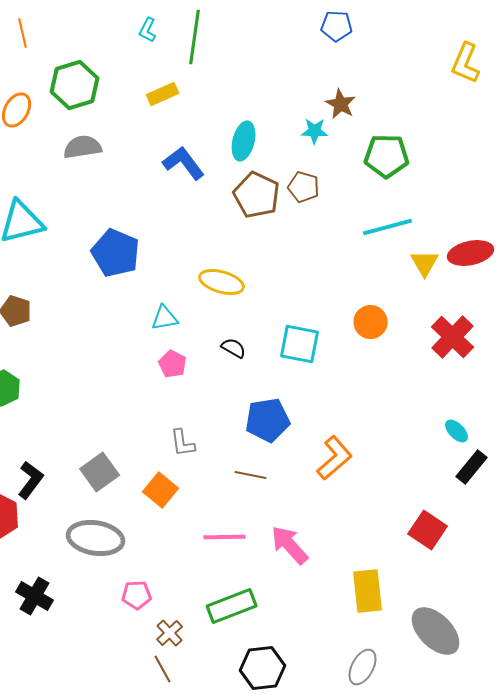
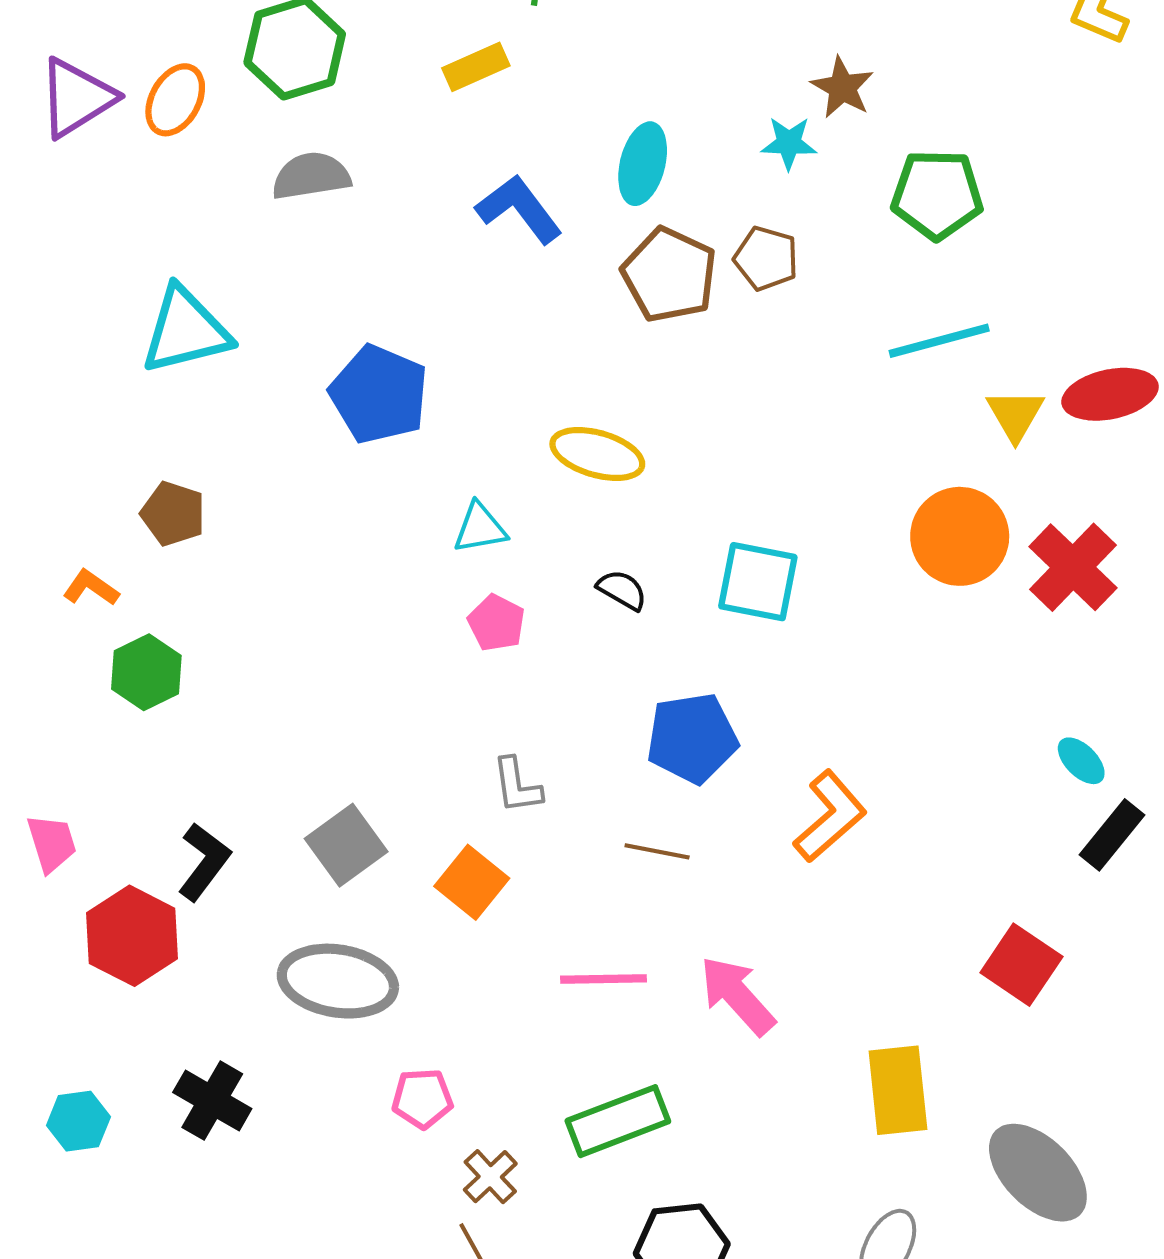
orange circle: (371, 322) -> (960, 536), moved, size x1.4

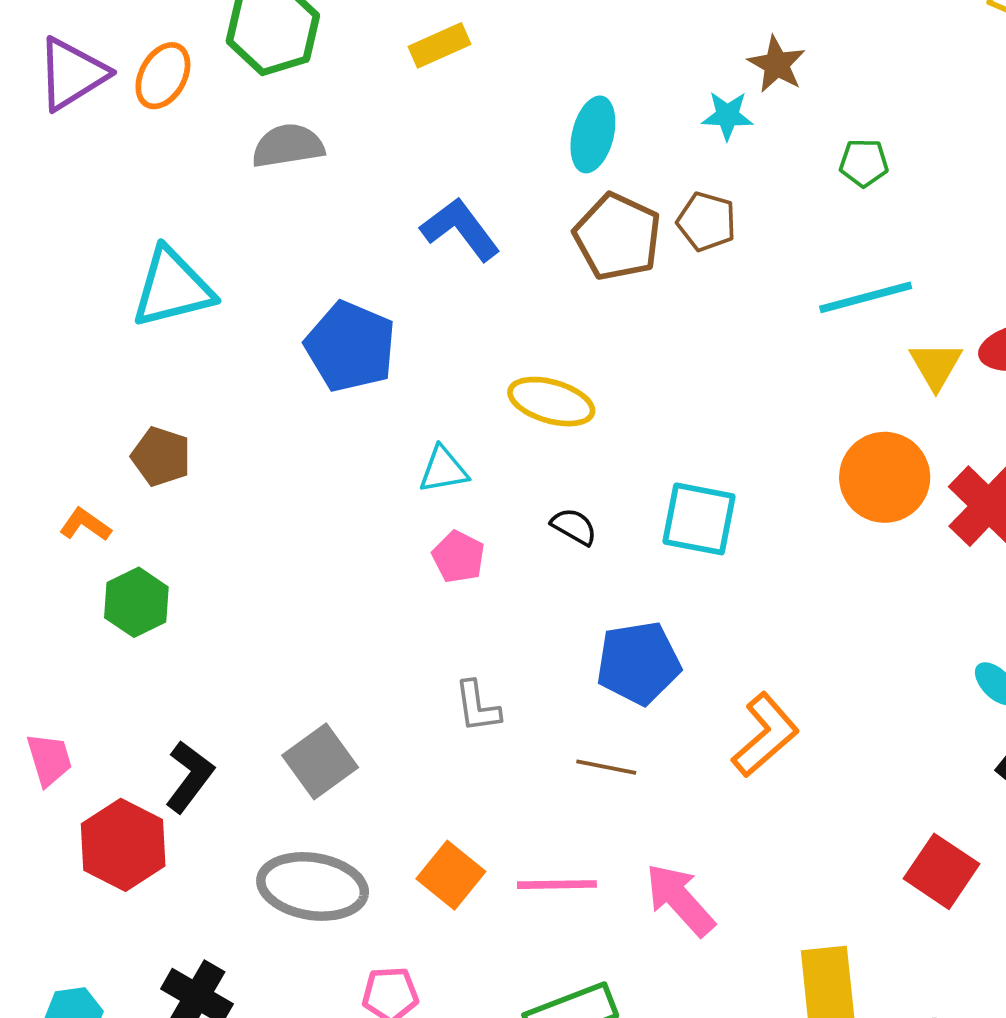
green pentagon: (937, 195) -> (864, 163), size x0.6
blue L-shape: (519, 209) -> (460, 229), moved
orange square: (472, 882) -> (451, 875), moved

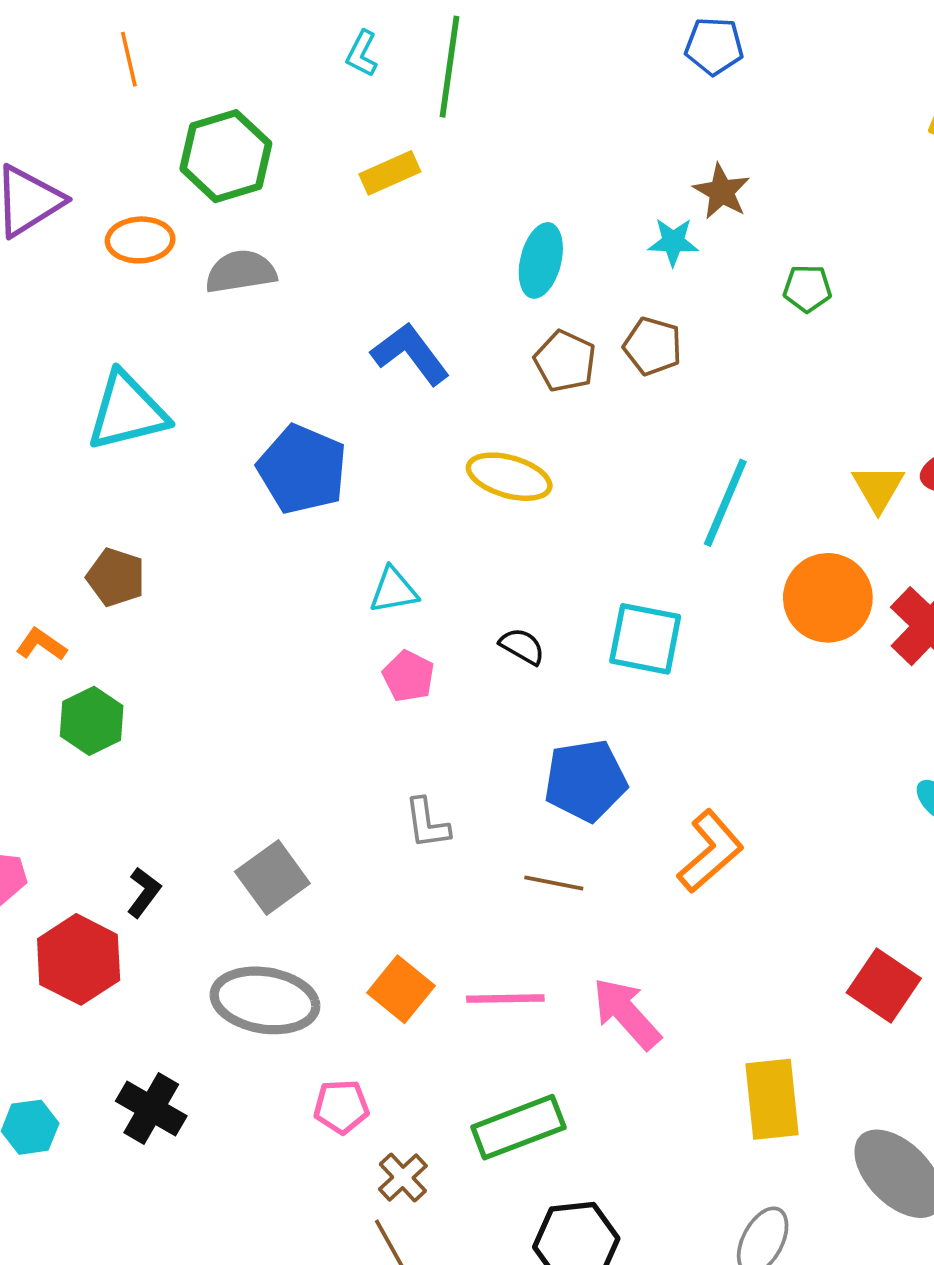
orange ellipse: (163, 76) -> (140, 240), moved, turned 58
brown pentagon: (618, 237) -> (565, 361), size x0.7
cyan line: (866, 297) -> (725, 503), moved, turned -52
yellow ellipse: (551, 402) -> (509, 477), moved
black L-shape: (189, 777) -> (144, 892), size x0.7

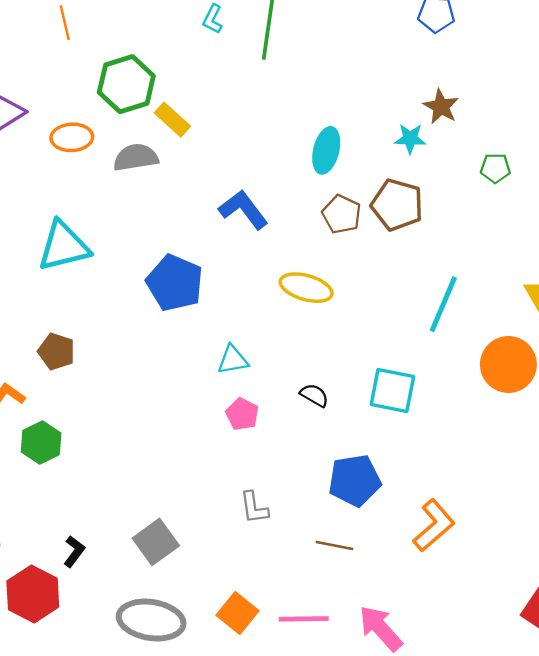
yellow rectangle: (390, 173) -> (172, 120), moved, turned 66
brown pentagon: (653, 346) -> (397, 205), size x1.4

